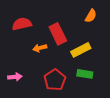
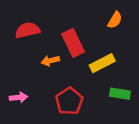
green rectangle: (85, 74) -> (120, 94), moved

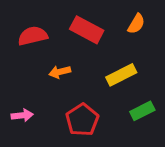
red rectangle: (73, 43) -> (87, 30), moved, turned -36
green rectangle: (120, 94) -> (142, 111), turned -36

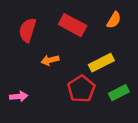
red semicircle: (33, 36) -> (27, 30), turned -60
red pentagon: (82, 120) -> (81, 89), moved

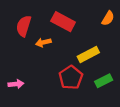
orange semicircle: (114, 20) -> (108, 18), moved
orange arrow: (50, 60) -> (43, 42), moved

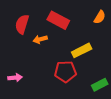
red pentagon: (71, 77) -> (65, 72), turned 30
green rectangle: (104, 81) -> (100, 85), moved

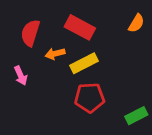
yellow rectangle: (82, 50) -> (84, 63), moved
pink arrow: (15, 78) -> (21, 76), moved, turned 72

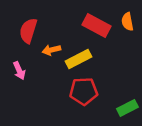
orange semicircle: (136, 23) -> (127, 22), turned 138
red rectangle: (80, 27) -> (97, 26), moved

